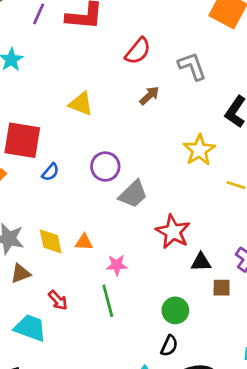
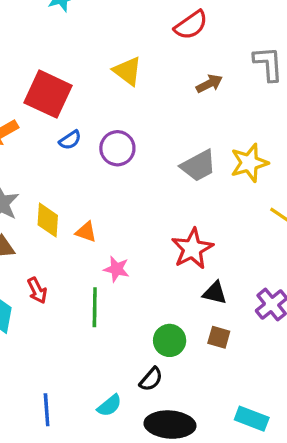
red semicircle: (138, 51) -> (191, 25), moved
purple circle: (105, 167) -> (117, 148), moved
gray trapezoid: (133, 194) -> (198, 166), moved
brown square: (222, 288) -> (219, 337), moved

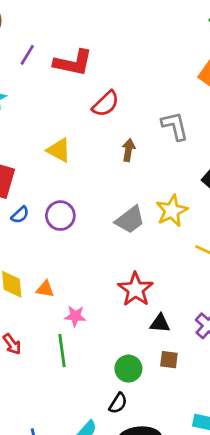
brown arrow: (209, 84) -> (128, 150), turned -45

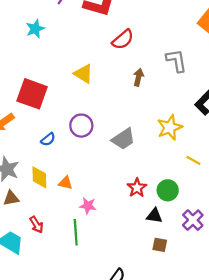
blue semicircle: (20, 215) -> (48, 139), moved
gray trapezoid: (130, 220) -> (123, 139), moved
red star: (135, 289) -> (137, 188), size x0.7
green circle: (128, 369) -> (168, 190), moved

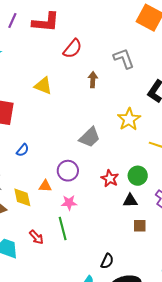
purple circle: (81, 126) -> (68, 171), moved
yellow diamond: (39, 177) -> (22, 197), moved
red arrow: (37, 225) -> (36, 237), moved

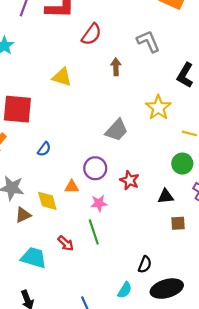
green circle: (138, 176) -> (182, 164), moved
red star: (110, 178) -> (130, 180), moved

